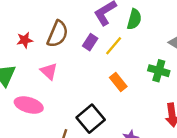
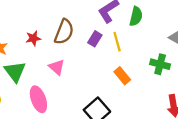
yellow line: (114, 46) -> (117, 42), turned -54
pink ellipse: (29, 105) -> (38, 99), turned 55

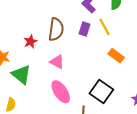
pink ellipse: (38, 99) -> (61, 92), moved

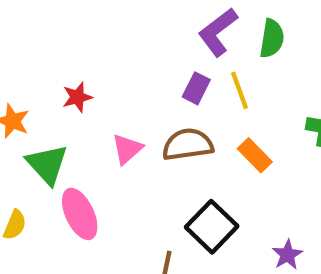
brown semicircle: (56, 29) -> (188, 145), moved, turned -115
pink triangle: (57, 62) -> (127, 149), turned 42
pink ellipse: (61, 92) -> (80, 214), moved

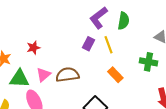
brown semicircle: (188, 145) -> (67, 75), moved
pink triangle: (127, 149) -> (43, 75), moved
green triangle: (47, 164) -> (19, 79), turned -45

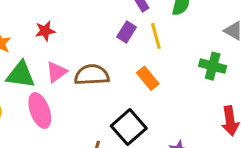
orange rectangle: (115, 75) -> (148, 78), moved

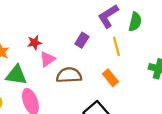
purple rectangle: (127, 32) -> (82, 40), moved
pink triangle: (56, 72) -> (47, 59), moved

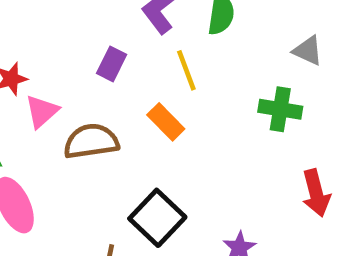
orange rectangle: (110, 78) -> (166, 122), moved

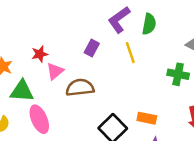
orange rectangle: (166, 122) -> (147, 118), moved, turned -36

